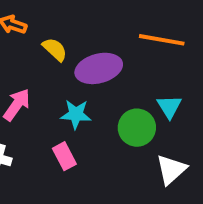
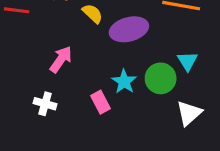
cyan star: (76, 114) -> (124, 82), moved, turned 30

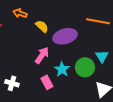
pink arrow: (61, 59) -> (42, 55), moved

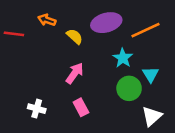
orange line: (98, 21) -> (145, 30), turned -35
purple ellipse: (65, 36) -> (106, 23), moved
cyan star: (62, 69) -> (123, 58), moved

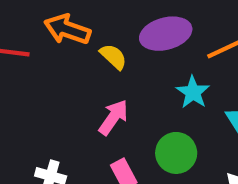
orange arrow: (47, 20) -> (67, 29), size x1.5
green circle: (129, 88) -> (176, 153), moved

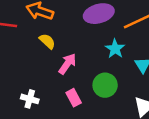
yellow semicircle: (113, 57) -> (47, 41), moved

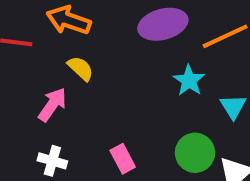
pink arrow: (67, 64) -> (52, 105), moved
green circle: (105, 85) -> (195, 153), moved

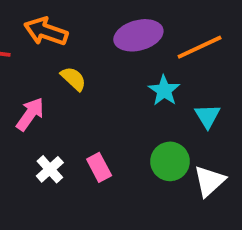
yellow semicircle: (81, 68) -> (73, 79), moved
white cross: (52, 161) -> (50, 169), moved, turned 32

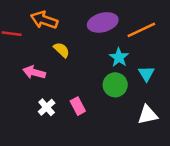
pink arrow: (30, 114) -> (34, 72), turned -110
green circle: (170, 161) -> (115, 85), moved
white triangle: (209, 181) -> (148, 115), turned 30

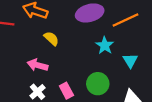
pink arrow: (34, 72) -> (38, 65), moved
green circle: (115, 85) -> (98, 84), moved

